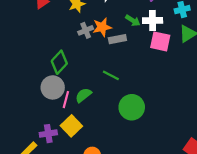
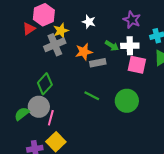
gray cross: (86, 30) -> (55, 45), moved, size x1.5
green semicircle: (83, 95) -> (22, 114), moved
green circle: (132, 107) -> (127, 101), moved

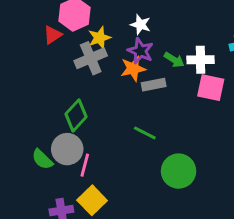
purple star: (132, 20) -> (140, 51), moved
green circle: (127, 101) -> (179, 171), moved
green semicircle: (22, 114) -> (42, 159), turned -98

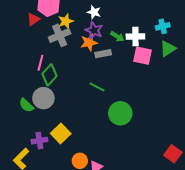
pink line: (85, 165) -> (40, 63), moved

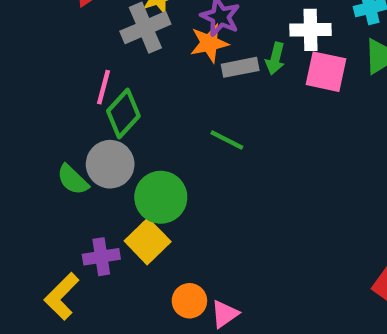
green arrow: (117, 36) -> (275, 58), moved, turned 72
green circle: (120, 113) -> (161, 197), moved

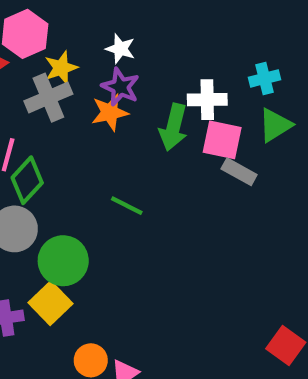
green arrow: (275, 58) -> (173, 127), size x1.5
gray rectangle: (240, 67) -> (239, 172), moved, turned 40

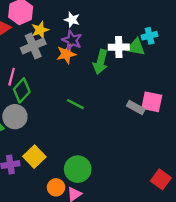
green triangle: (275, 125) -> (136, 47), moved, turned 42
pink square: (222, 140) -> (152, 102), moved
gray rectangle: (239, 172) -> (136, 108), moved
green circle: (63, 261) -> (78, 169), moved

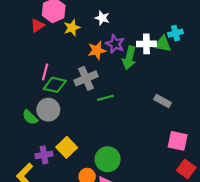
purple star: (72, 40) -> (115, 44), moved
gray cross: (33, 46) -> (86, 78), moved
green diamond: (22, 90) -> (55, 85), turned 60
pink square: (152, 102) -> (178, 141), moved
green line: (75, 104) -> (105, 98), turned -42

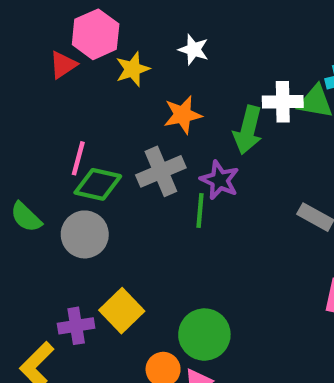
purple star: (115, 44) -> (220, 180), moved
green line: (105, 98) -> (200, 211), turned -70
green semicircle: (30, 117) -> (26, 217), moved

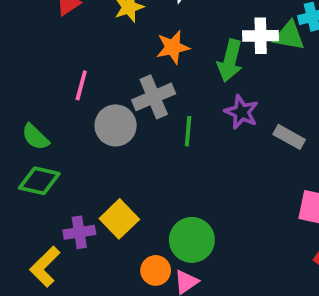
purple star: (220, 180) -> (241, 112), moved
green diamond: (98, 184) -> (39, 181), moved
gray circle: (85, 234) -> (116, 125), moved

